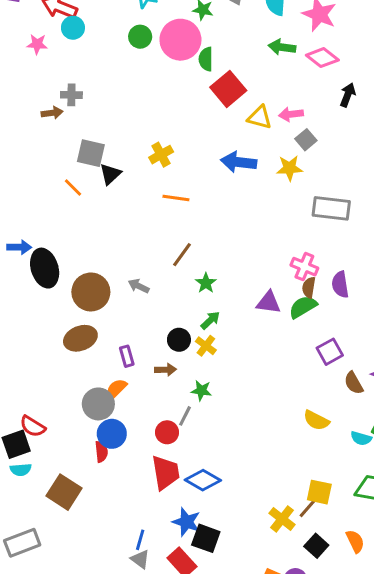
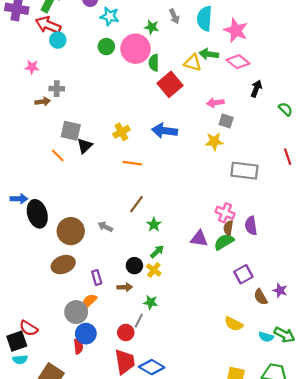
pink star: (37, 44) -> (32, 67), moved
yellow triangle: (260, 117) -> (193, 63), moved
gray square: (306, 140) -> (226, 121), turned -32
blue arrow: (239, 162) -> (165, 131), moved

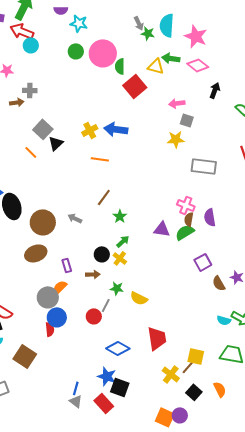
green star: (152, 27) -> (148, 33), moved
gray square: (71, 131) -> (43, 129), turned 30
blue arrow: (165, 131) -> (116, 129), moved
yellow semicircle: (234, 324) -> (139, 298), moved
red trapezoid: (125, 362) -> (157, 338), moved

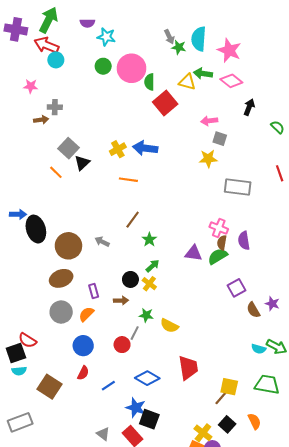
gray circle: (48, 297) -> (61, 312), moved
red semicircle: (50, 329) -> (83, 373), moved, turned 32
yellow cross: (171, 374) -> (203, 433), moved
blue line: (76, 388) -> (108, 386), moved, turned 40

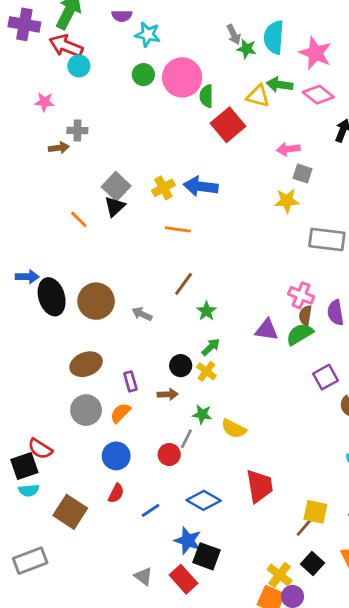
gray square: (68, 148) -> (116, 186), moved
brown circle: (68, 246) -> (96, 301), moved

